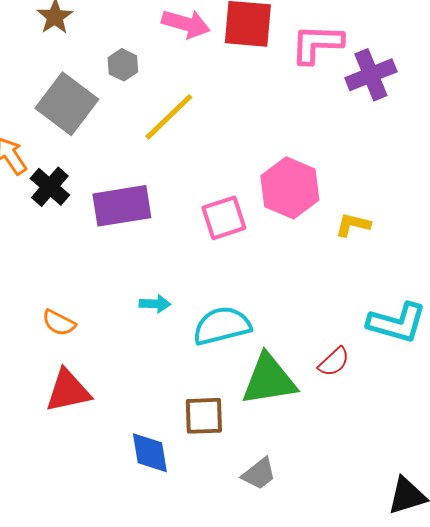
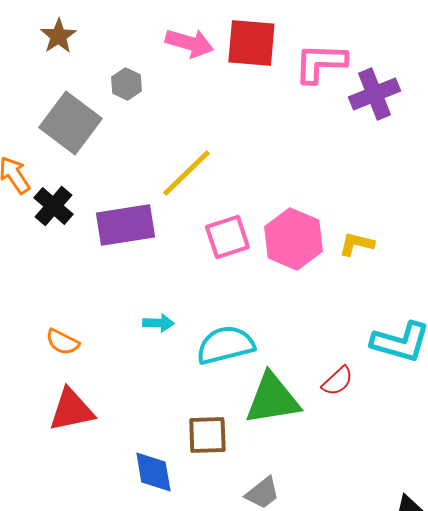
yellow line: (169, 117) -> (186, 173), moved
pink hexagon: (290, 188) -> (293, 239), moved

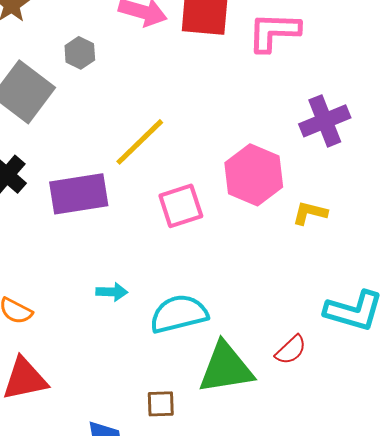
purple cross: (374, 94) -> (325, 121), moved
pink hexagon: (293, 239) -> (254, 175), moved
brown square: (207, 435) -> (161, 404), size x0.7

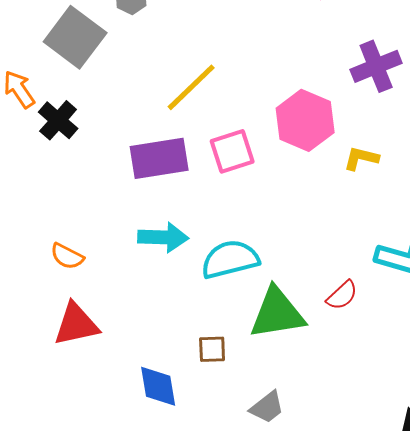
purple rectangle: (79, 194) -> (159, 158), moved
cyan arrow: (112, 292) -> (163, 237), size x1.6

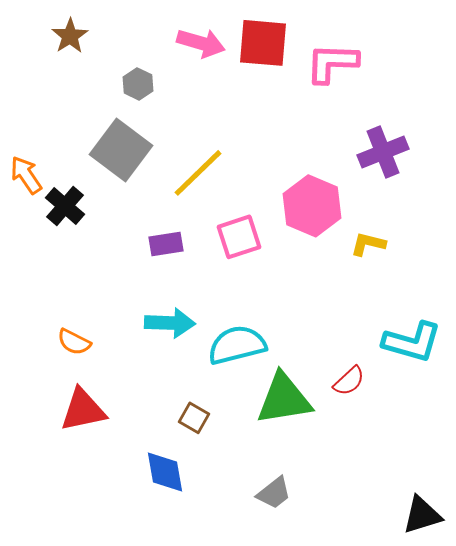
gray square: (75, 37) -> (121, 150), moved
purple rectangle: (159, 158) -> (166, 244), size x0.6
brown square: (212, 349) -> (194, 418), moved, turned 32

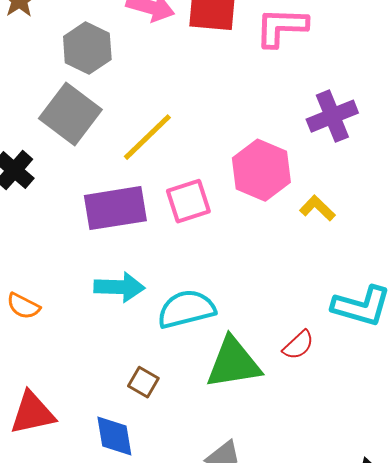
gray hexagon: (138, 84) -> (87, 48), size x1.6
purple rectangle: (166, 244) -> (115, 208), size x1.8
yellow L-shape: (368, 244) -> (317, 208), turned 30
red triangle: (83, 410) -> (32, 413), moved

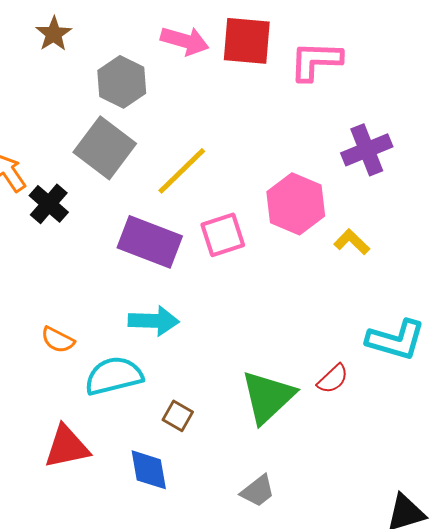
purple rectangle: (115, 208) -> (150, 242), turned 30
cyan semicircle: (186, 309) -> (114, 376), moved
green triangle: (233, 363) -> (268, 397), turned -34

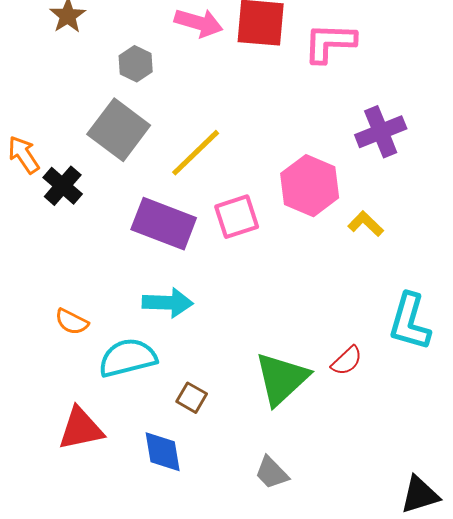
gray hexagon: (122, 82) -> (136, 64), size x0.7
cyan L-shape: (396, 340) -> (410, 322), turned 90
gray trapezoid: (258, 491) -> (272, 473), turned 84

